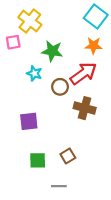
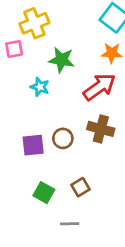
yellow cross: (30, 21) -> (34, 23), turned 30
brown circle: (60, 87) -> (63, 138), moved
green square: (38, 160) -> (44, 193), turned 30

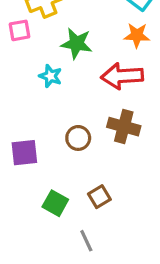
red arrow: (99, 87) -> (122, 76), turned -148
purple square: (33, 145) -> (24, 153), moved
gray line: (70, 224) -> (86, 241), turned 66

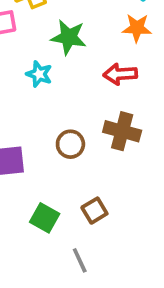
red arrow: (122, 76) -> (120, 74), size x0.7

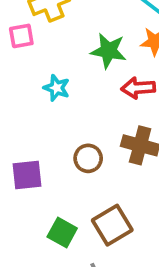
green star: (69, 37) -> (109, 51), moved
brown square: (94, 211) -> (112, 225), size x1.5

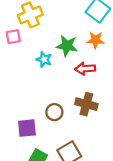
cyan star: (57, 88) -> (44, 59), moved
purple square: (27, 175) -> (27, 128), moved

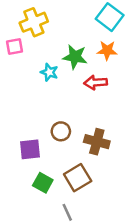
brown cross: (86, 104) -> (97, 142), moved

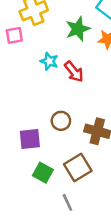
green star: (75, 57) -> (78, 29), moved, turned -30
red arrow: (96, 83) -> (74, 72), moved, turned -125

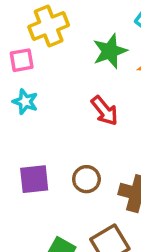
cyan star: (49, 61) -> (25, 102), moved
purple square: (30, 139) -> (34, 179), moved

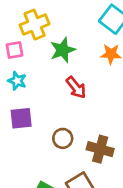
green star: (110, 51) -> (63, 50), moved
purple square: (34, 179) -> (21, 118), moved

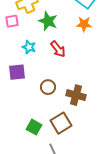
green star: (63, 50) -> (48, 21), turned -30
cyan star: (17, 81) -> (29, 47), moved

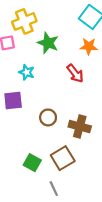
red arrow: (58, 49) -> (75, 73), moved

